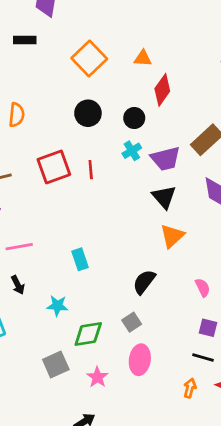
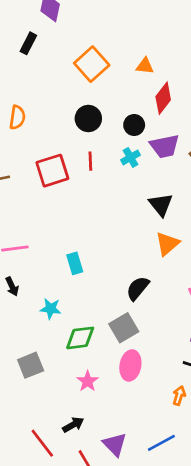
black rectangle: (25, 40) -> (28, 43), turned -65
purple trapezoid: (166, 159) -> (165, 146), moved
red line: (91, 170) -> (90, 161), moved
gray square: (132, 322) -> (124, 328), size x1.5
gray square: (56, 365) -> (31, 365), moved

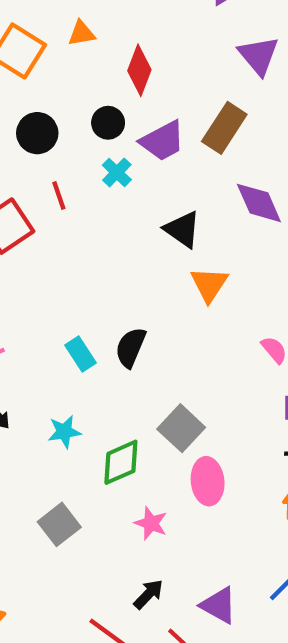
orange triangle: (145, 66) -> (82, 33), moved
black semicircle: (138, 288) -> (131, 347), moved

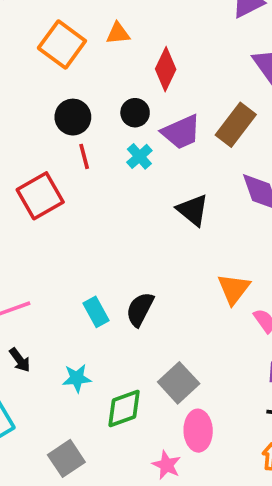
red line: (59, 196) -> (84, 156), moved
orange triangle: (209, 284) -> (234, 289), moved
pink star: (151, 523) -> (167, 465), moved

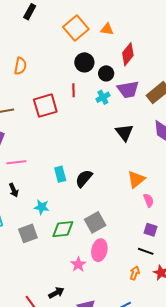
black circle: (73, 117) -> (84, 62), moved
gray square: (66, 458) -> (28, 233), moved

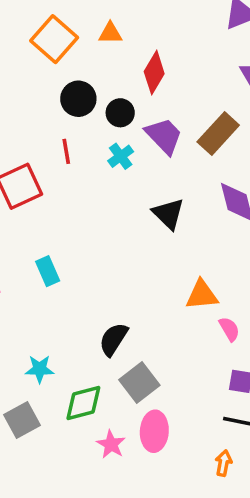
purple trapezoid: (128, 90) -> (164, 136), turned -115
cyan rectangle: (60, 174) -> (48, 271), moved
black semicircle: (84, 178) -> (114, 339), moved
orange triangle: (136, 179) -> (202, 295), turned 42
pink star: (78, 264) -> (111, 444), moved

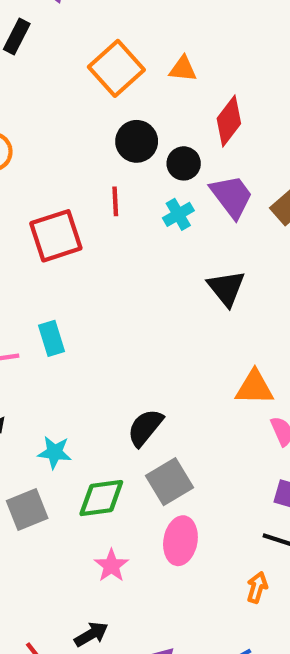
cyan rectangle: (48, 271) -> (52, 338), moved
pink star: (111, 444) -> (111, 566), moved

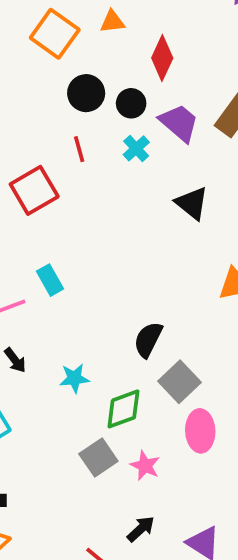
gray square: (27, 510) -> (98, 458), moved

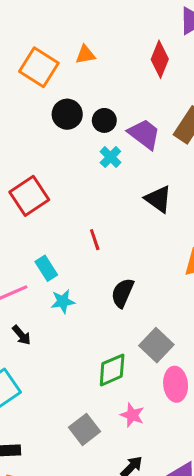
red diamond: (162, 58) -> (160, 59), moved
red line: (79, 149) -> (95, 240), moved
black semicircle: (148, 340) -> (122, 293), moved
cyan star: (74, 378) -> (63, 301), moved
gray square: (98, 458) -> (84, 429), moved

